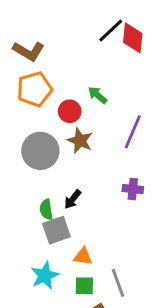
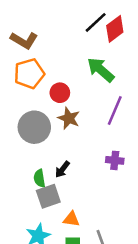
red diamond: (133, 38) -> (115, 29), turned 48
green arrow: (98, 95) -> (101, 70), moved, size x1.6

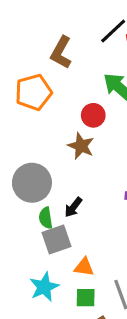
brown L-shape: (24, 40) -> (61, 52), moved, turned 88
red circle: (60, 93) -> (93, 115), moved
gray circle: (34, 127) -> (32, 183), moved

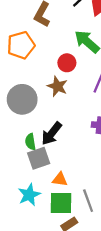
gray circle: (32, 183) -> (22, 99), moved
black arrow: (73, 207) -> (52, 133), size x1.5
green square: (86, 298) -> (61, 203), size x1.5

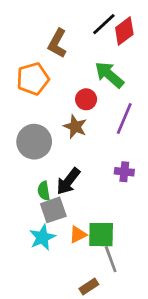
orange triangle: (60, 179) -> (78, 235), turned -35
cyan star: (29, 195) -> (42, 237), moved
green square: (61, 203) -> (101, 235), moved

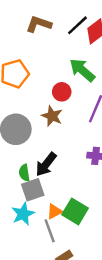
brown L-shape: (57, 43) -> (39, 24), moved, turned 80
green square: (101, 235) -> (75, 211), turned 30
gray line: (111, 259) -> (50, 231), moved

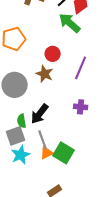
green arrow: (82, 70) -> (70, 23), moved
gray square: (33, 190) -> (16, 136), moved
gray line: (50, 231) -> (43, 140), moved

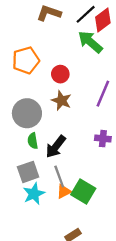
red circle: (53, 54) -> (60, 74), moved
green semicircle: (22, 121) -> (33, 141), moved

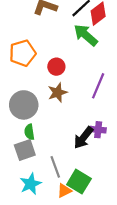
brown star: (61, 101) -> (58, 93), turned 30
black arrow: (56, 147) -> (83, 138), moved
gray square: (28, 172) -> (25, 150), moved
orange triangle: (64, 191) -> (64, 191), moved

